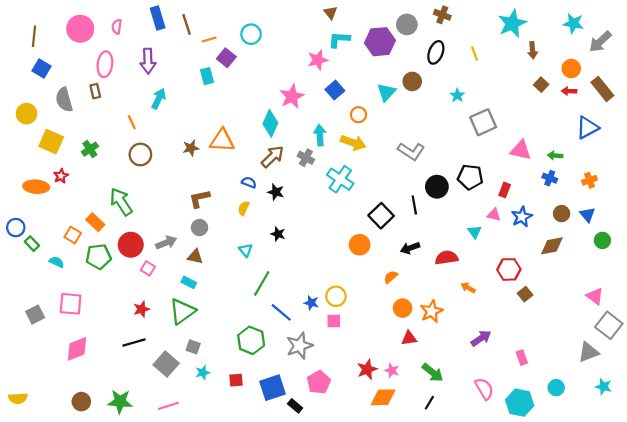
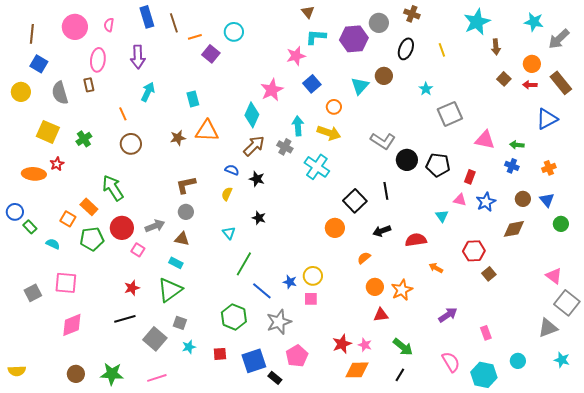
cyan rectangle: (207, 76) -> (193, 99), moved
yellow circle: (27, 114) -> (21, 92), moved
black circle: (437, 187) -> (407, 160), moved

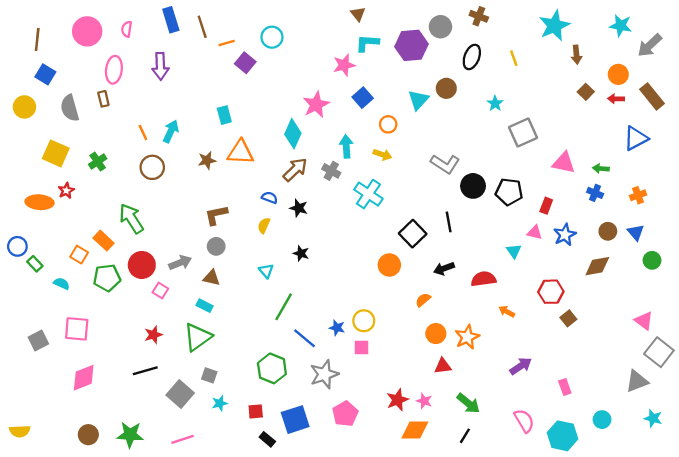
cyan arrow: (148, 92) -> (171, 131), moved
yellow arrow: (329, 133) -> (382, 155), size x0.7
black rectangle: (275, 378) -> (267, 439), moved

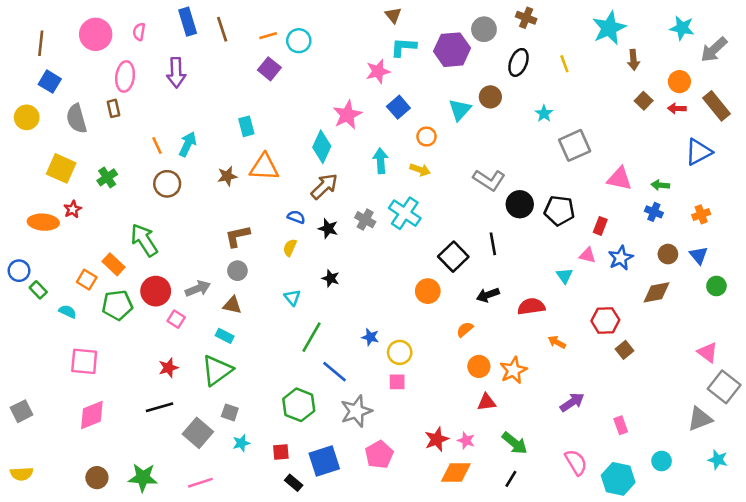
orange line: (227, 43) -> (268, 36), moved
gray cross: (331, 171) -> (365, 220), moved
blue star: (337, 328) -> (370, 337), moved
gray square: (38, 341) -> (22, 411), moved

